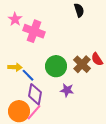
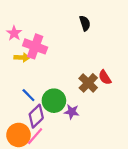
green circle: (56, 66) -> (54, 101), moved
yellow arrow: (15, 67) -> (22, 58), moved
purple diamond: (35, 94) -> (36, 116), turned 35

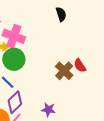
green circle: (54, 101) -> (14, 59), moved
purple star: (72, 112) -> (48, 110), moved

